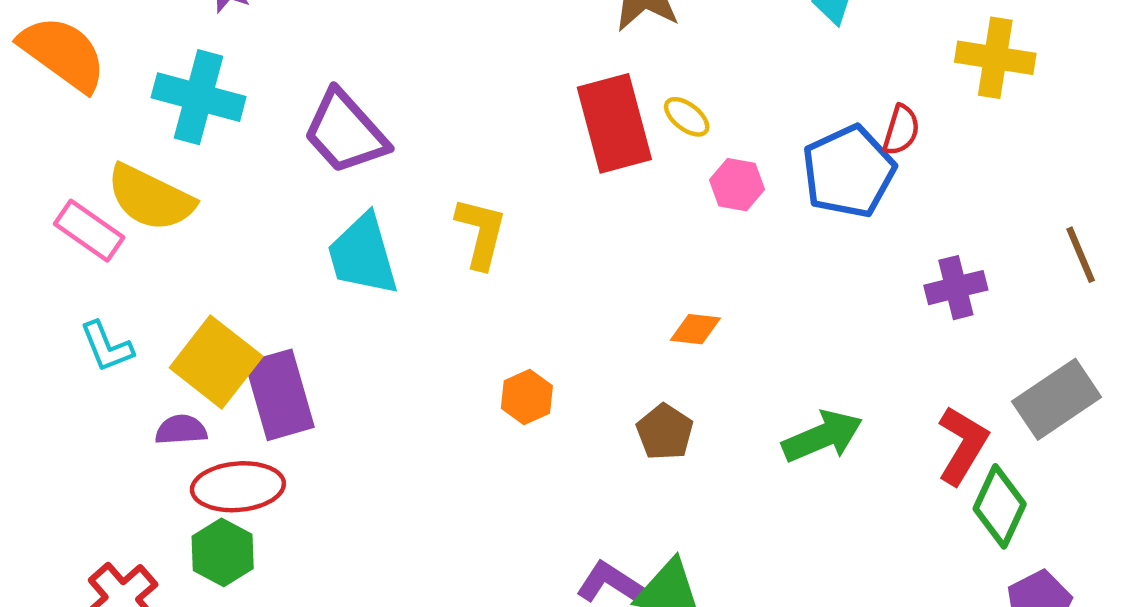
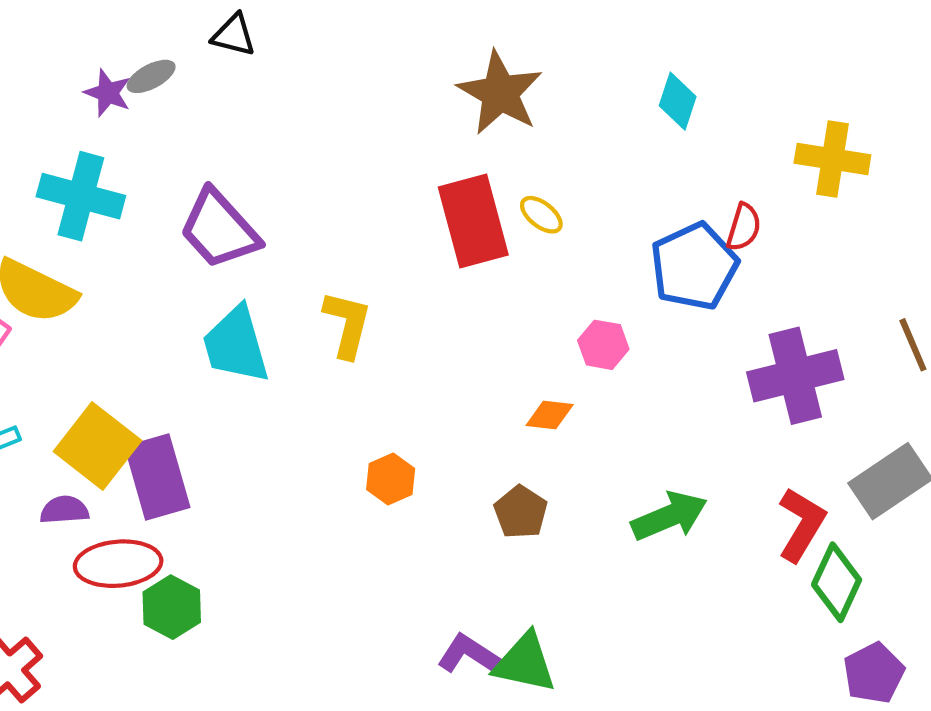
pink hexagon: (737, 185) -> (603, 345), moved
purple cross: (956, 288) -> (795, 376), size x1.6
green hexagon: (223, 552) -> (172, 607), moved

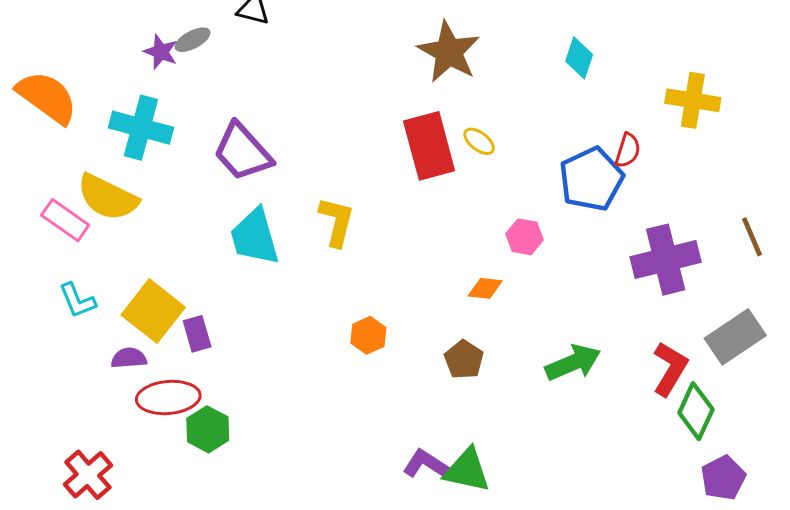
purple rectangle: (157, 477) -> (197, 334), size x0.6

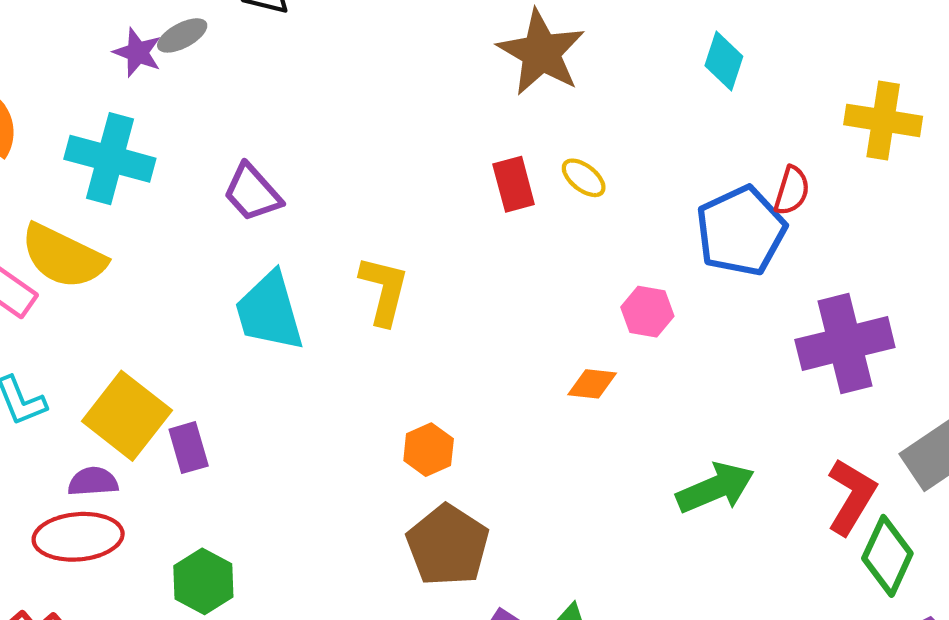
red rectangle: (429, 146) -> (514, 184), size x0.6
purple trapezoid: (243, 152) -> (252, 193), size x0.7
brown pentagon: (464, 360) -> (448, 545), moved, size x1.5
red ellipse: (168, 397) -> (78, 537), moved

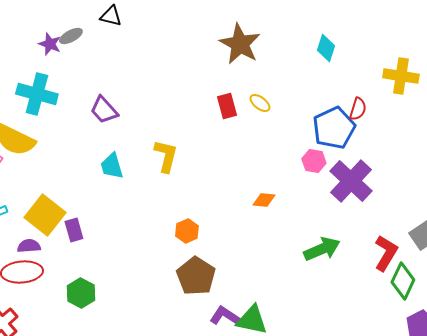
cyan trapezoid: (269, 312) -> (112, 166), size x0.7
pink hexagon: (647, 312) -> (314, 161), moved
purple cross: (845, 343) -> (351, 181), moved, turned -33

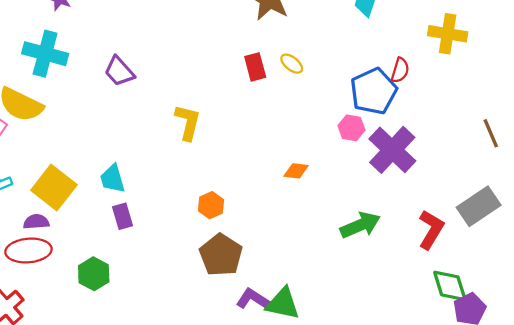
cyan trapezoid: (112, 166) -> (113, 179), moved
purple rectangle: (74, 230) -> (122, 216), moved
green diamond: (403, 281) -> (450, 286), moved, turned -42

